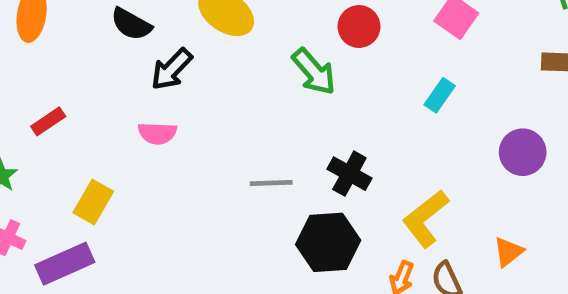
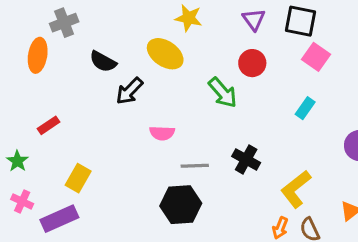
pink semicircle: (157, 133) -> (162, 133), moved
black hexagon: (328, 242) -> (181, 205), moved

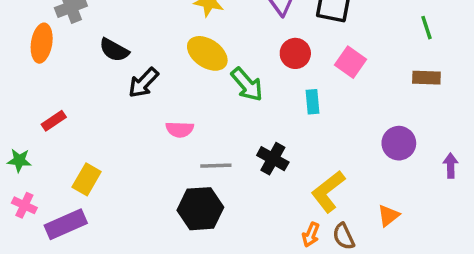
yellow ellipse: (165, 54) -> (207, 53), moved
pink square: (316, 57) -> (351, 62), moved
red circle: (252, 63) -> (295, 53), moved
cyan rectangle: (305, 108) -> (313, 102), moved, turned -40
green star: (17, 161) -> (19, 160), turned -30

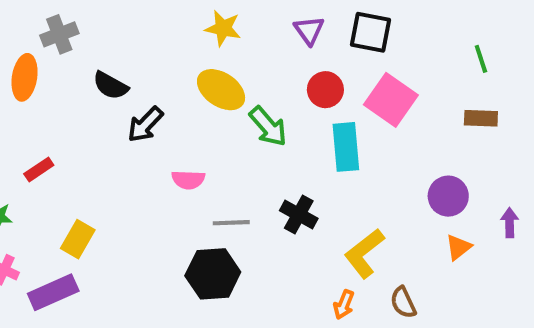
pink square: (351, 62) -> (391, 100), size x1.4
cyan rectangle: (313, 102) -> (346, 147), size x1.6
orange triangle: (388, 216) -> (458, 247), moved
brown semicircle: (344, 236) -> (403, 303), moved

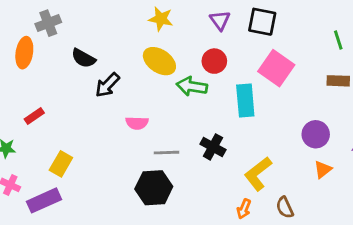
red circle: (325, 90) -> (214, 61), moved
green arrow: (268, 126) -> (192, 86), turned 140

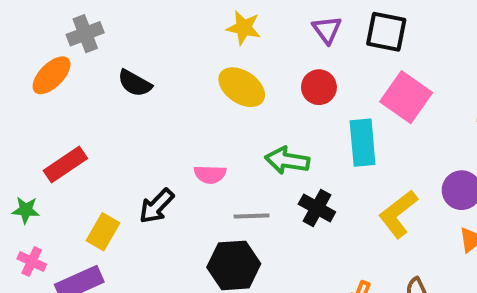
orange ellipse: (24, 53) -> (52, 75), turned 36
black arrow: (107, 85) -> (157, 206), moved
green arrow: (192, 86) -> (287, 160), moved
red rectangle: (34, 116) -> (65, 164), size x1.5
yellow L-shape: (258, 174) -> (398, 214), moved

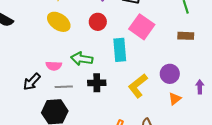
pink semicircle: (210, 174) -> (54, 66), moved
black arrow: (157, 206) -> (32, 82), moved
black cross: (317, 208) -> (97, 83), turned -30

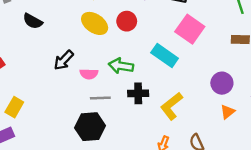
red circle: (98, 22) -> (127, 21), moved
cyan rectangle: (120, 50) -> (165, 56), turned -50
black arrow: (32, 82) -> (64, 60), moved
yellow L-shape: (138, 86) -> (171, 106), moved

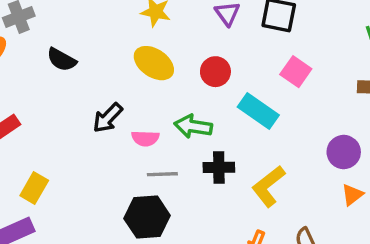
red circle: (127, 21) -> (215, 72), moved
pink square: (190, 29) -> (296, 72), size x0.7

